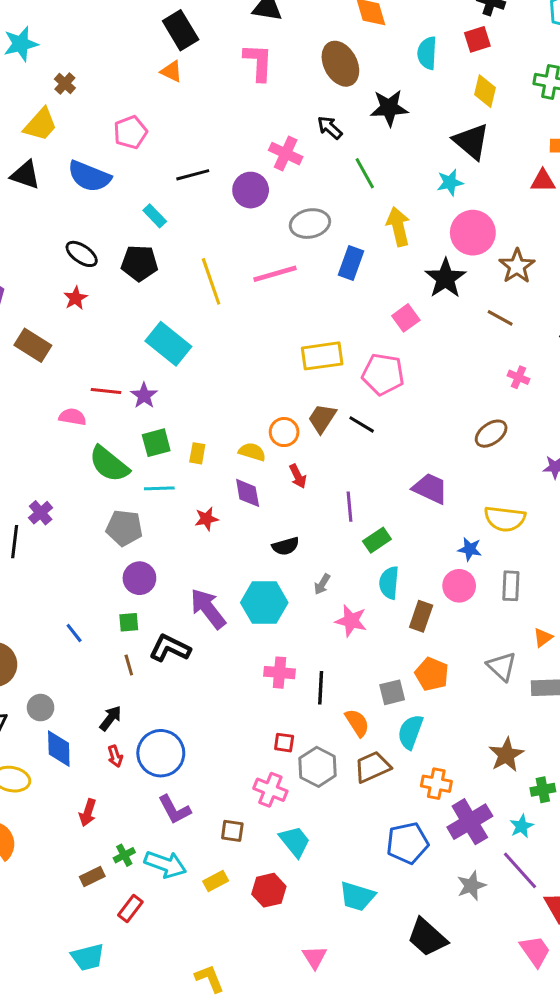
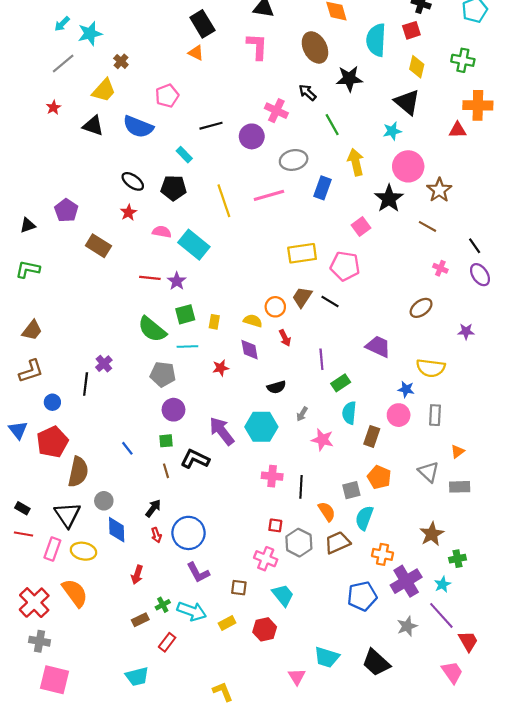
cyan semicircle: (427, 53) -> (376, 40), size x1.4
pink semicircle: (73, 417) -> (162, 232), moved
cyan trapezoid: (357, 896) -> (327, 657), moved

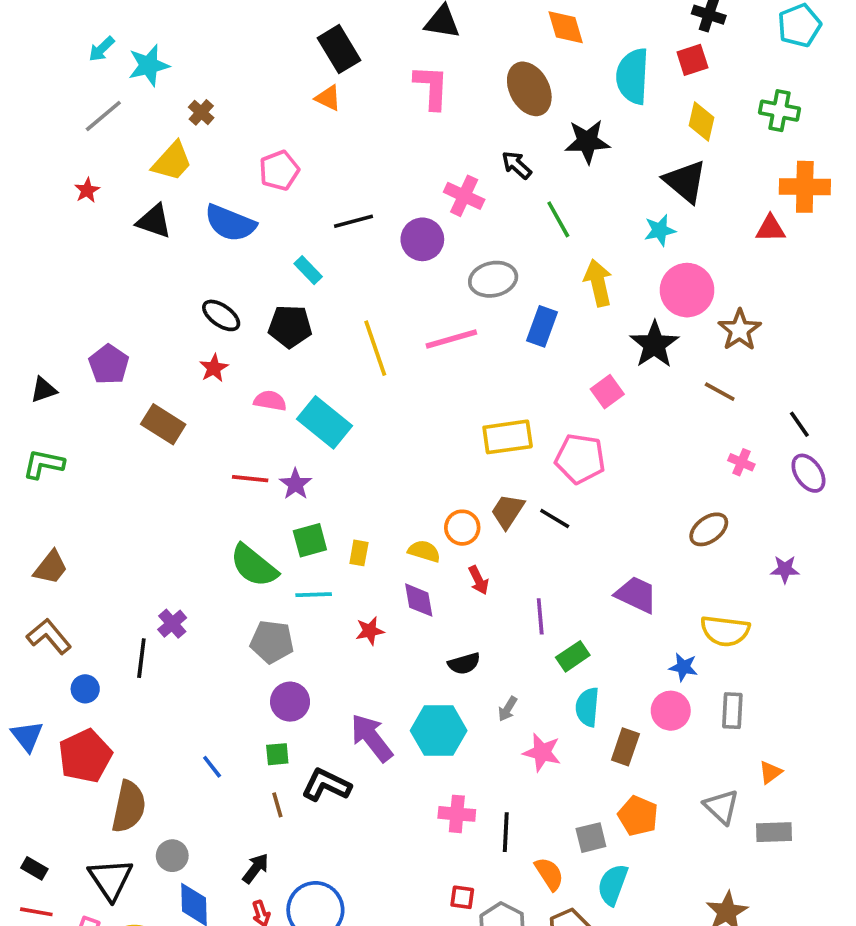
brown L-shape: (31, 371) -> (49, 636), turned -112

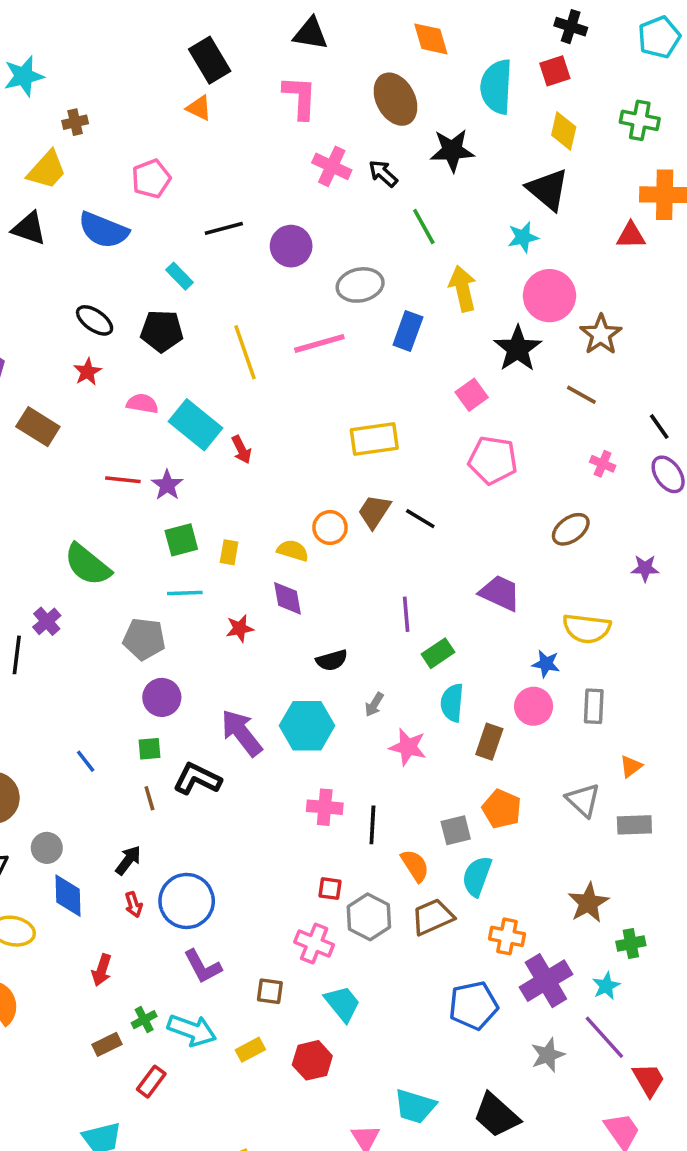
brown cross: (201, 112) -> (75, 122), turned 35
pink cross: (464, 196) -> (332, 166), moved
pink pentagon: (580, 459) -> (493, 460), moved
green semicircle: (254, 566) -> (87, 565), moved
red arrow: (479, 580) -> (241, 450), moved

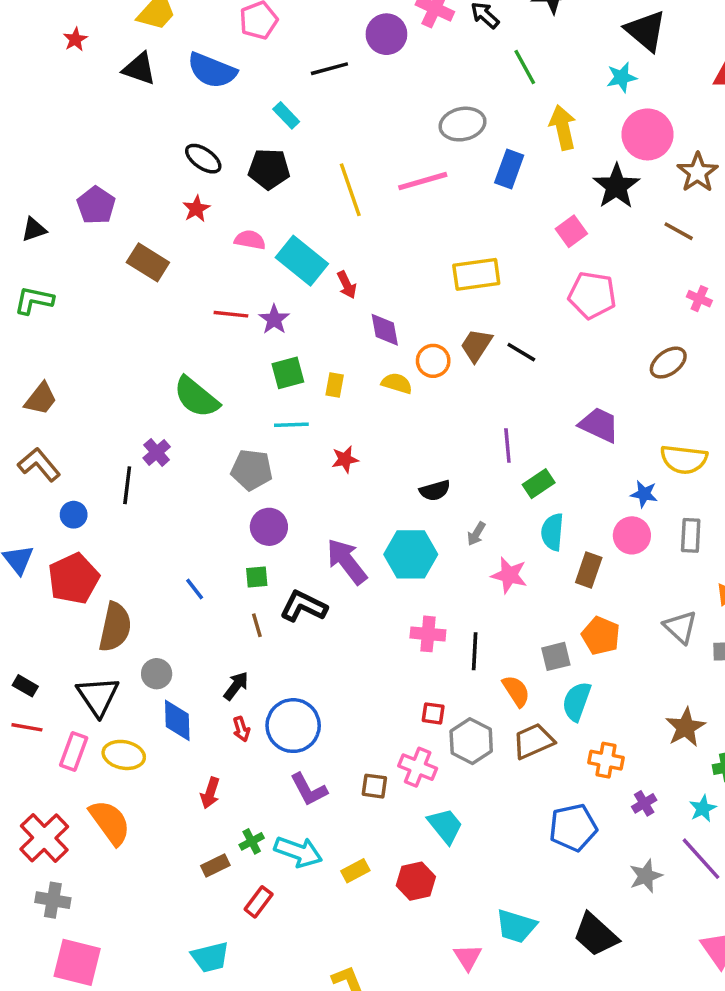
purple circle: (291, 246) -> (386, 34), moved
purple diamond: (288, 598) -> (385, 330), moved
purple cross: (546, 981) -> (644, 803), size x0.5
brown square: (270, 991) -> (374, 786), moved

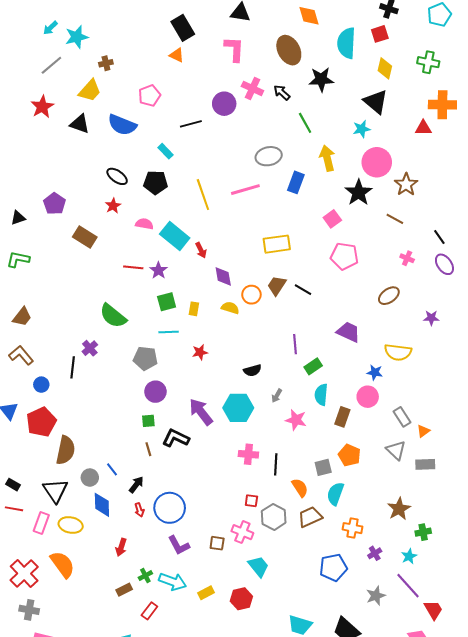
red star: (75, 39) -> (42, 107), size x1.6
gray rectangle: (691, 535) -> (402, 417), moved, turned -36
blue line: (195, 589) -> (112, 469), moved

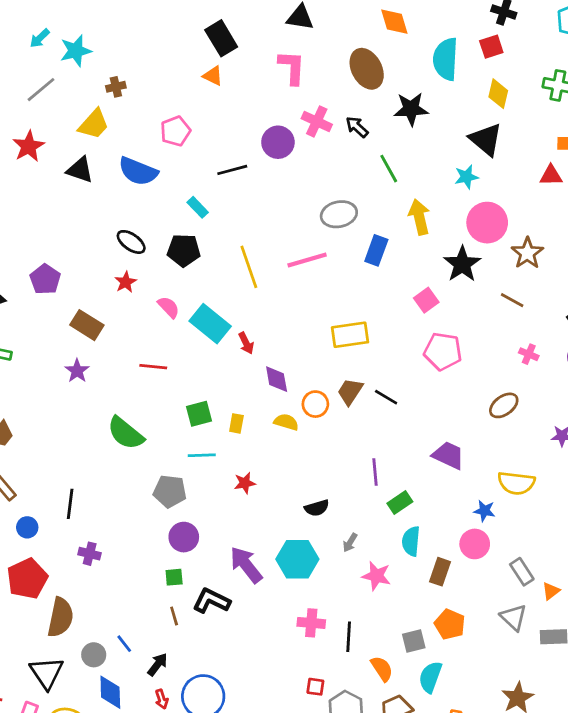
pink semicircle: (144, 224) -> (169, 307), turned 36
purple star: (159, 270) -> (77, 371), moved
purple cross: (90, 348) -> (90, 554), moved, turned -35

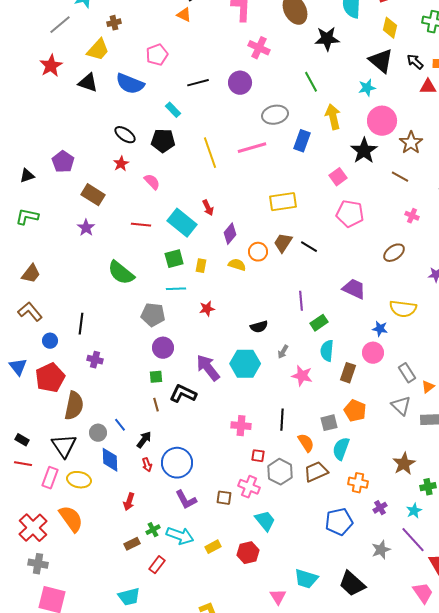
black arrow: (357, 127) -> (415, 62), moved
purple circle: (278, 142) -> (240, 83), moved
cyan rectangle: (210, 324) -> (182, 223), moved
purple diamond: (277, 379) -> (230, 234), turned 50
pink cross: (311, 623) -> (241, 426), moved

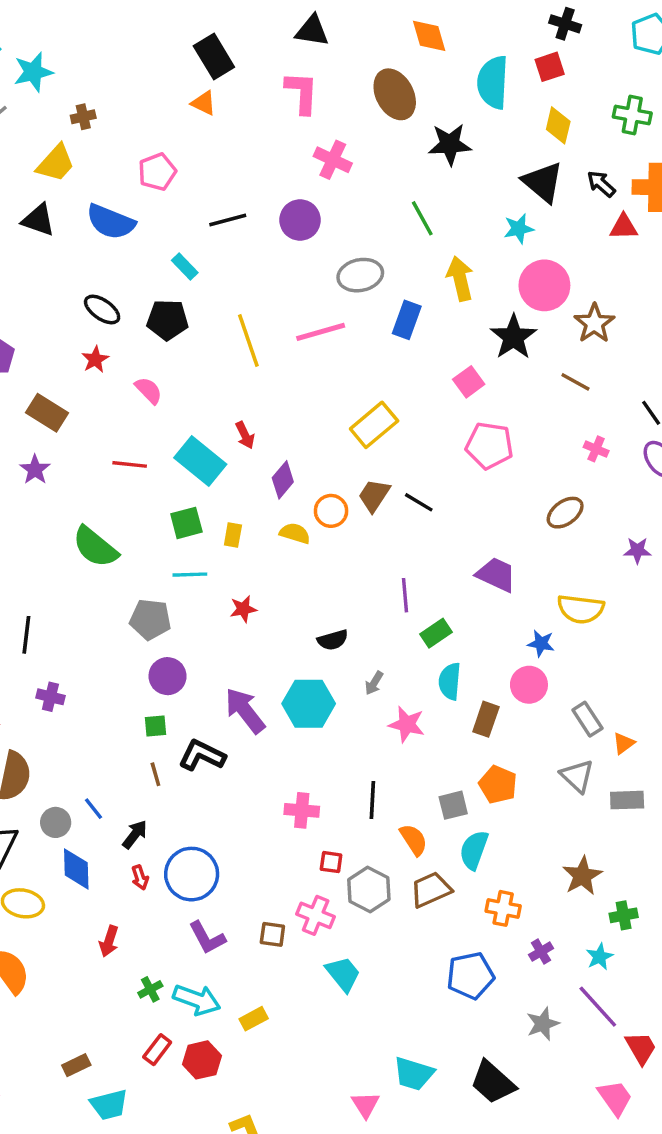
yellow rectangle: (283, 202) -> (374, 425), turned -32
brown rectangle: (132, 544) -> (76, 1065), moved
red hexagon: (248, 553) -> (202, 1060), moved

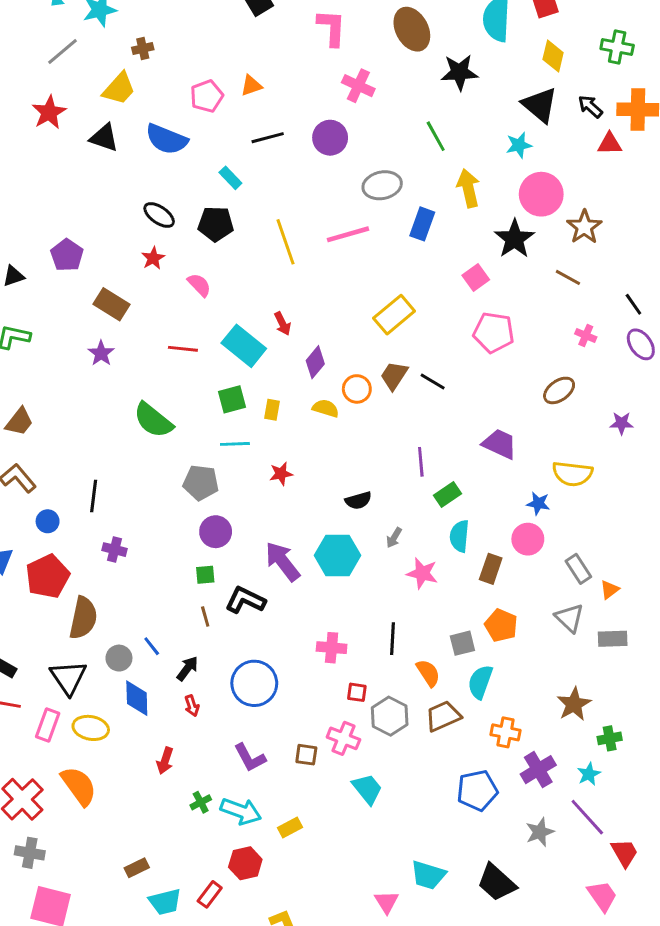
orange triangle: (204, 103) -> (251, 86), moved, turned -45
blue circle: (192, 874) -> (254, 683), moved
purple cross: (541, 952) -> (538, 770), size x1.6
red rectangle: (157, 1050) -> (210, 894), moved

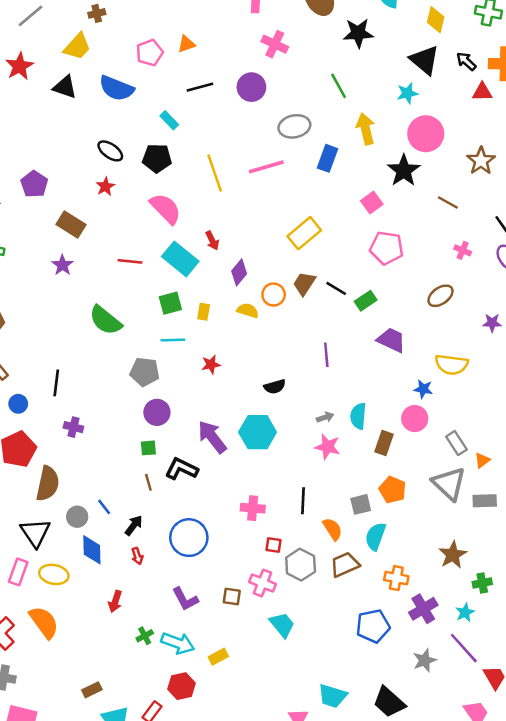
brown star: (584, 227) -> (481, 161), moved
pink semicircle: (199, 285) -> (166, 209), moved, size x1.6
green rectangle: (448, 495) -> (366, 301), moved
gray arrow: (394, 538) -> (325, 417), moved, turned -140
gray triangle: (569, 618) -> (449, 484), size x1.4

